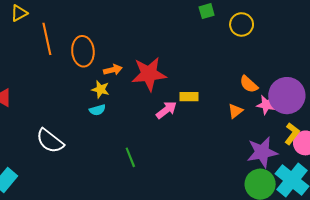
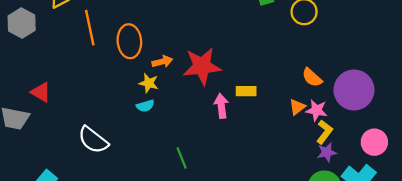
pink star: (266, 105) -> (317, 110), moved
pink arrow: (166, 110) -> (221, 106), turned -60
yellow L-shape: (292, 134) -> (324, 132), moved
purple star: (262, 152) -> (327, 152), size x0.6

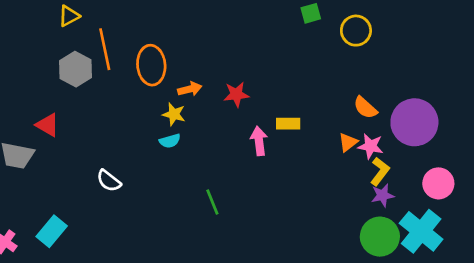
gray hexagon: (22, 23) -> (76, 69), moved
red star: (202, 66) -> (236, 94), size x0.6
white semicircle: (93, 140) -> (109, 181), size x0.7

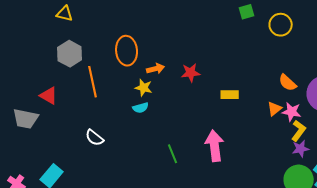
yellow triangle: (69, 16) -> (65, 14), turned 42
orange line: (105, 49) -> (93, 82), moved
pink arrow: (259, 141) -> (215, 146), moved, size x1.4

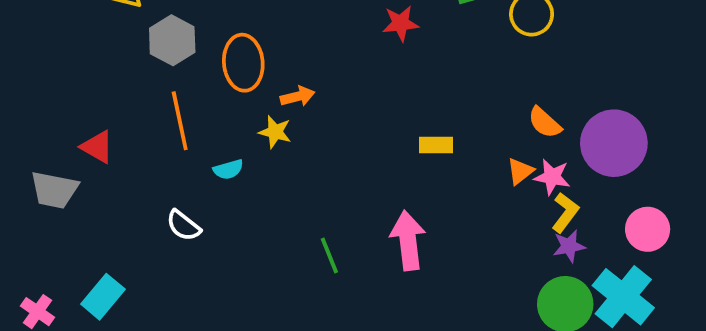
gray hexagon: (70, 54) -> (172, 40), moved
red star: (191, 73) -> (401, 23), moved
cyan semicircle: (141, 108) -> (228, 169), moved

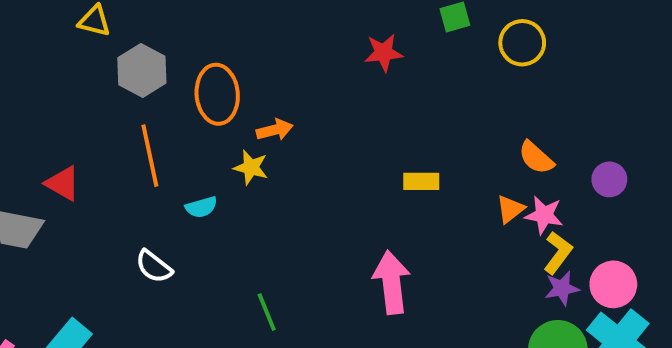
purple circle: (614, 143) -> (609, 179), size x0.5
pink circle: (648, 229) -> (613, 284), moved
green line: (329, 255) -> (267, 312), moved

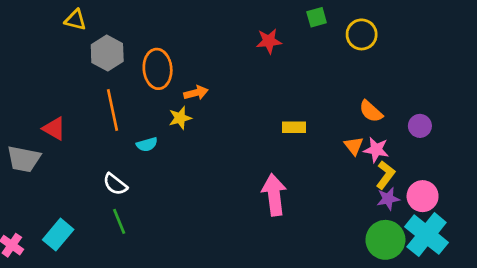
yellow star: (251, 168) -> (180, 118), turned -30
orange triangle: (510, 209) -> (354, 146), turned -30
green line: (267, 312) -> (119, 221), moved

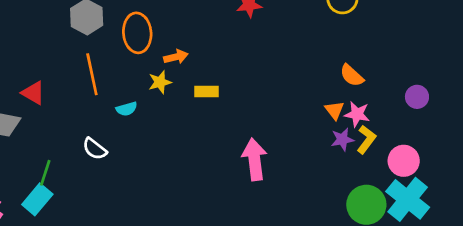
purple circle: (420, 126) -> (417, 97), moved
yellow rectangle: (294, 127) -> (207, 91), moved
purple star: (388, 199) -> (342, 139), moved
green line: (119, 221) -> (45, 173), moved, turned 40

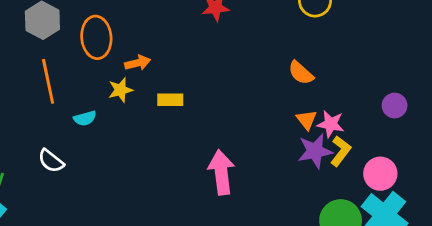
orange semicircle: (352, 76) -> (301, 73), moved
purple star: (342, 139) -> (315, 151), size x1.4

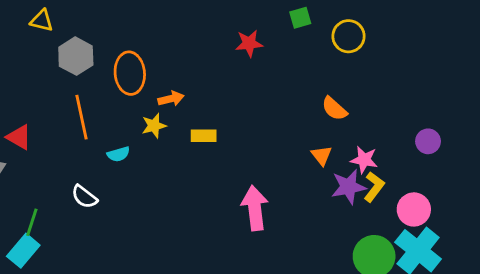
orange triangle: (306, 120) -> (322, 156), moved

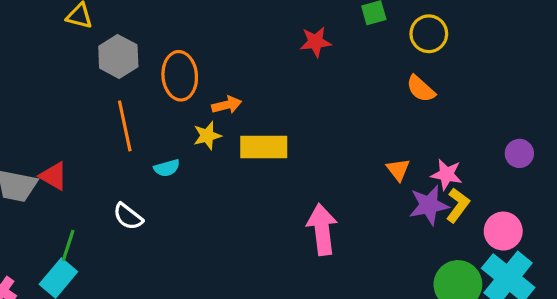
orange semicircle: (334, 109) -> (421, 89), moved
yellow rectangle: (204, 136) -> (264, 147), size x1.6
red triangle: (19, 137) -> (54, 176), moved

